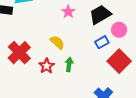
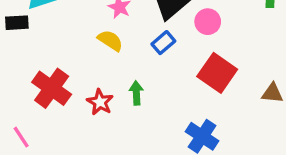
yellow semicircle: (57, 42) -> (110, 40), moved
blue rectangle: (102, 42) -> (163, 43), moved

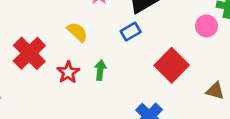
pink circle: (208, 22) -> (206, 26), moved
yellow semicircle: (110, 40) -> (77, 32), moved

